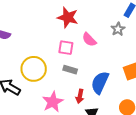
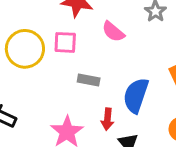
pink square: (66, 48) -> (65, 42), moved
yellow circle: (34, 69) -> (25, 49), moved

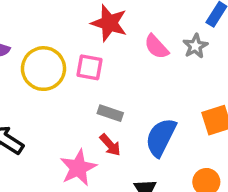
pink semicircle: (113, 32) -> (156, 47), moved
red arrow: (107, 119) -> (110, 145), moved, turned -55

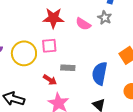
red arrow: (110, 145) -> (50, 80), moved

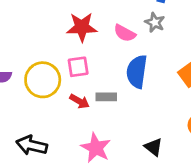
blue semicircle: (100, 73) -> (137, 72), moved
red arrow: (50, 80) -> (79, 101), moved

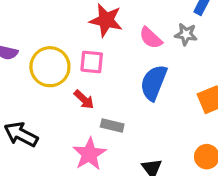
gray star: (155, 22) -> (186, 34), turned -30
gray rectangle: (106, 97) -> (112, 126), moved

